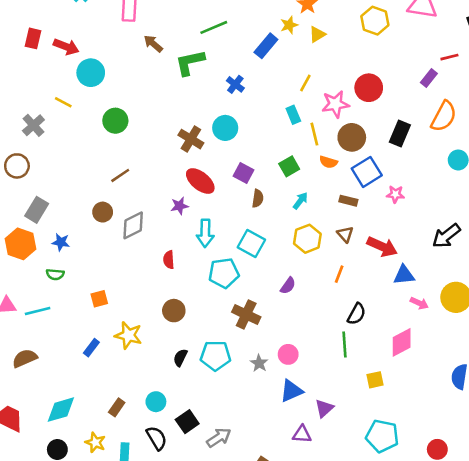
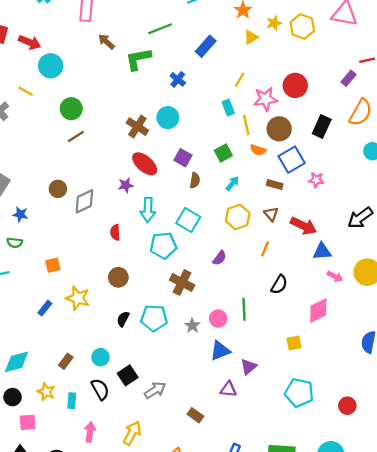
yellow star: (289, 25) -> (274, 23), moved
brown line: (120, 175) -> (76, 136), moved
green line: (344, 344) -> (244, 309), moved

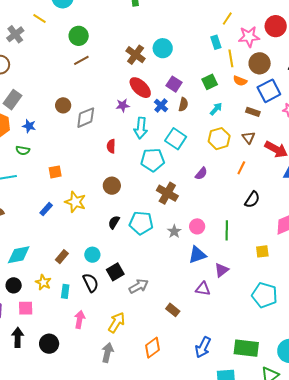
blue cross: (178, 79) -> (161, 106), moved
green line: (244, 309) -> (227, 230), moved

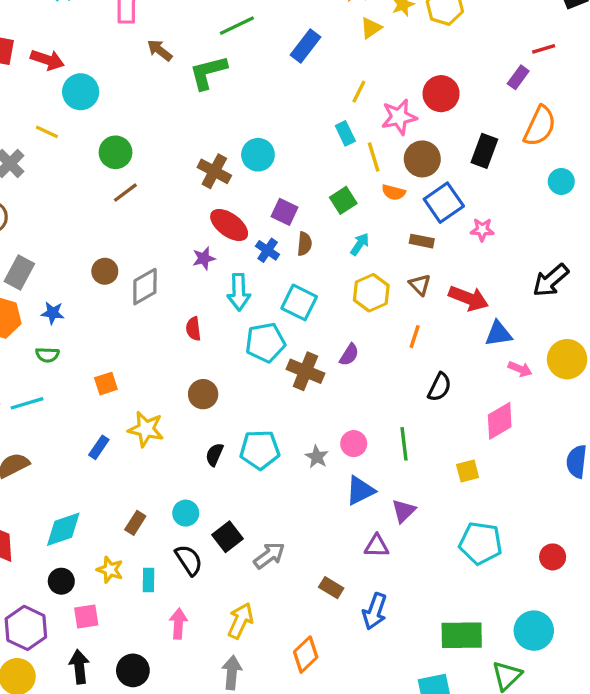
brown cross: (167, 193) -> (305, 371), moved
blue arrow: (203, 347) -> (375, 611), moved

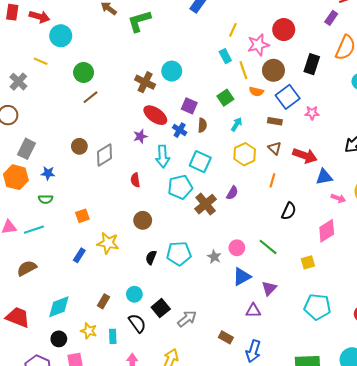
brown cross: (305, 371) -> (206, 204), turned 30
green line: (404, 444) -> (268, 247), turned -42

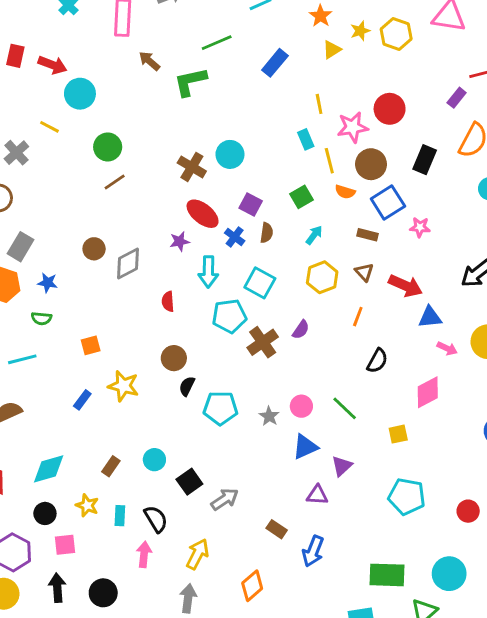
yellow line: (233, 30) -> (319, 104), turned -40
black semicircle: (151, 257) -> (187, 386), moved
black semicircle: (137, 323) -> (156, 519), moved

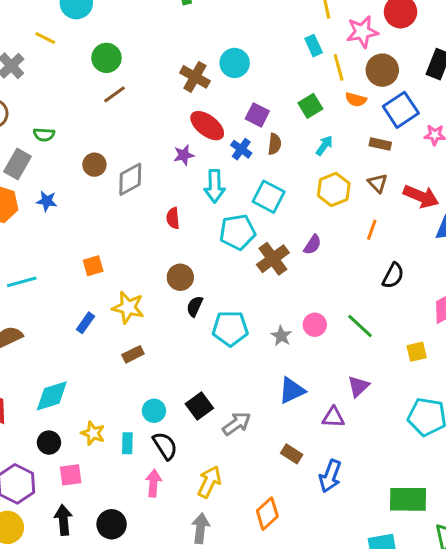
green semicircle: (42, 318) -> (44, 135), moved
blue triangle: (305, 447) -> (292, 390), moved
cyan circle: (154, 460) -> (154, 411), moved
brown rectangle: (111, 466) -> (133, 354), moved, turned 30

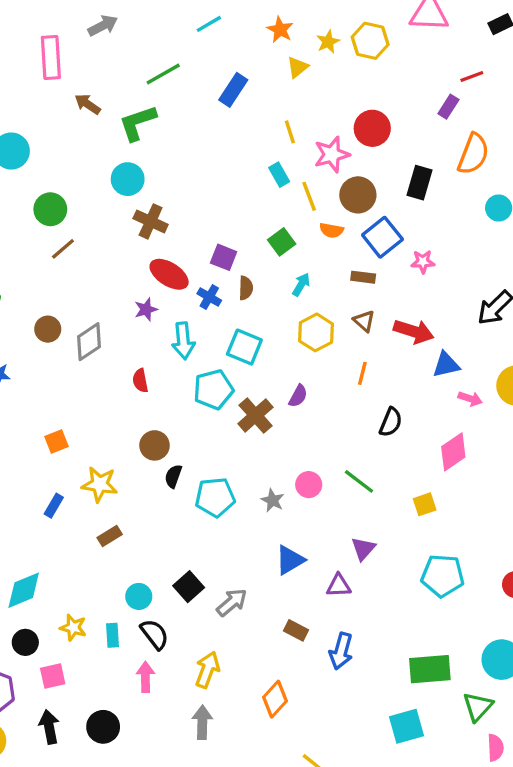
cyan circle: (235, 63) -> (128, 179), moved

